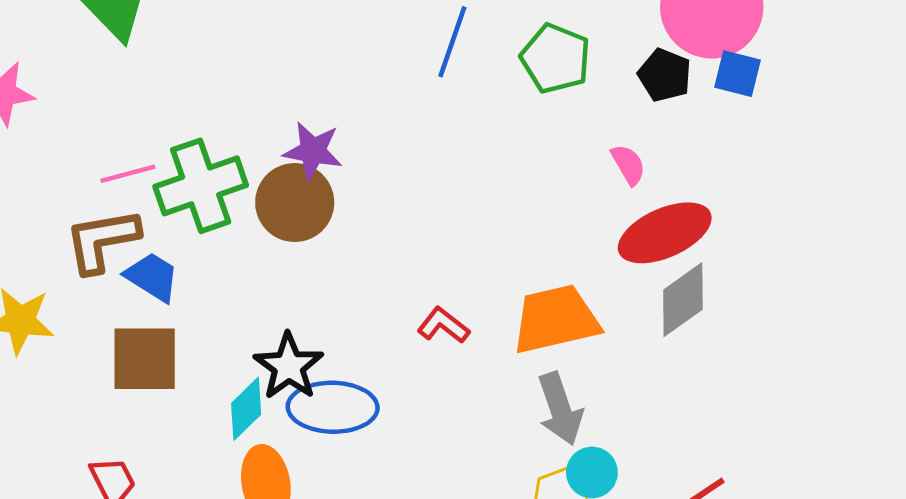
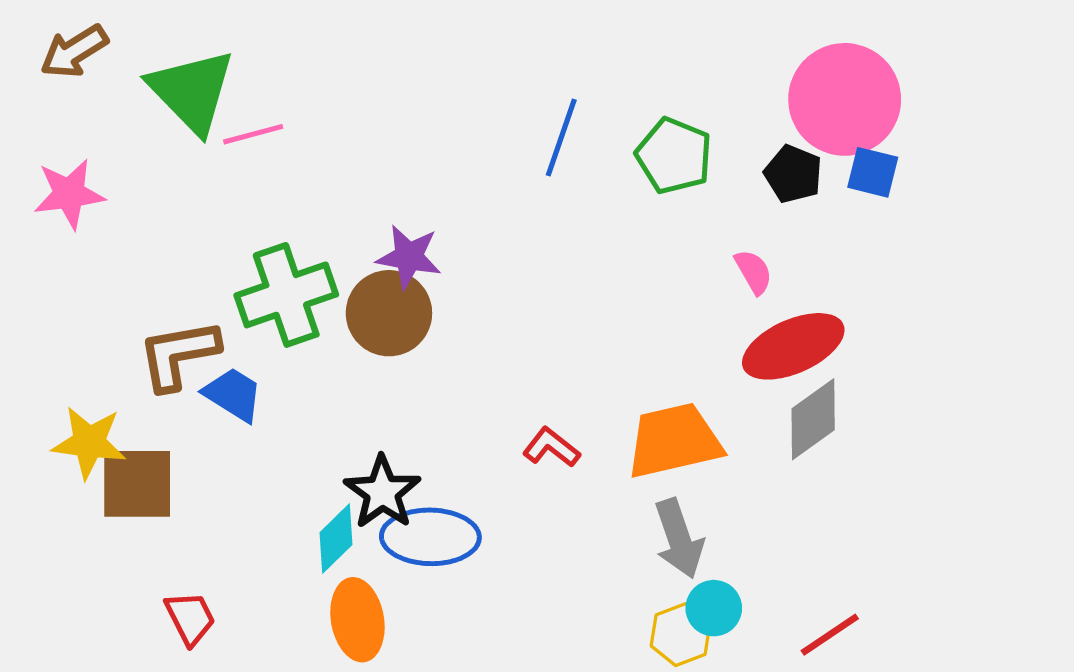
pink line: (128, 174) -> (253, 134), moved
brown square: (145, 359) -> (137, 484), moved

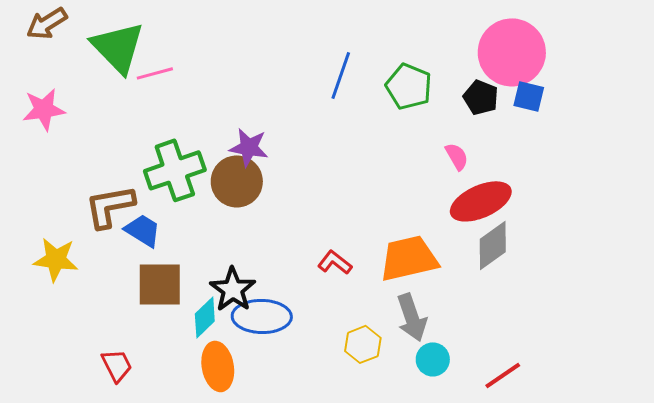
brown square: (137, 484) -> (160, 284), moved
yellow hexagon: (681, 635) -> (363, 344), moved

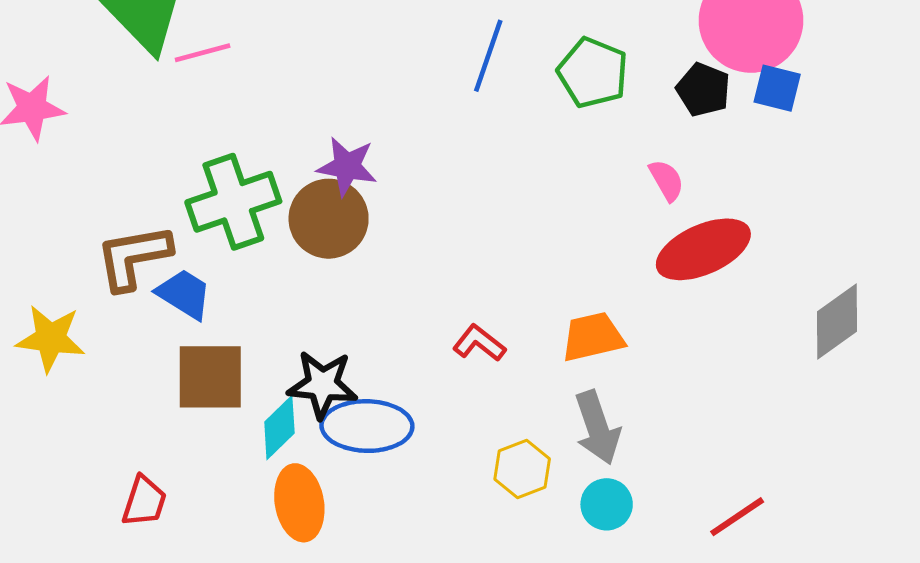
gray diamond: (493, 245) -> (837, 322), moved
orange trapezoid: (409, 258) -> (593, 337), size x0.7
black star: (233, 289) -> (322, 385), turned -30
cyan circle: (433, 359) -> (607, 504), moved
red trapezoid: (117, 365) -> (144, 501), turned 45

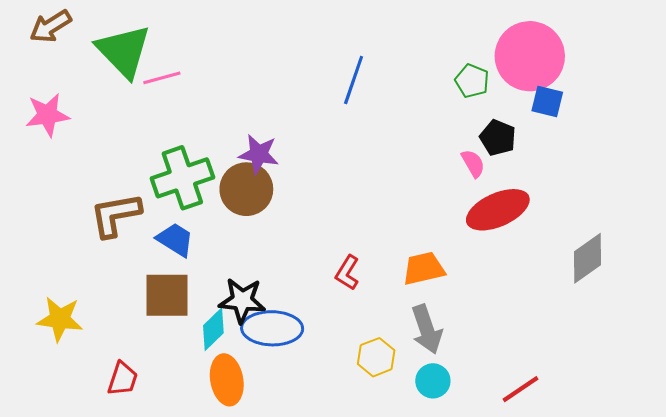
green pentagon: (593, 73) -> (472, 81), moved, size x0.7
black pentagon: (703, 90) -> (498, 138), moved
blue trapezoid: (184, 294) -> (175, 240), moved
yellow star: (51, 338) -> (60, 319), moved
red L-shape: (479, 343) -> (347, 273), turned -96

